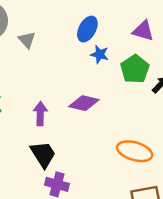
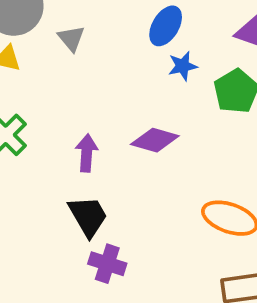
blue star: (100, 54) -> (183, 66), turned -30

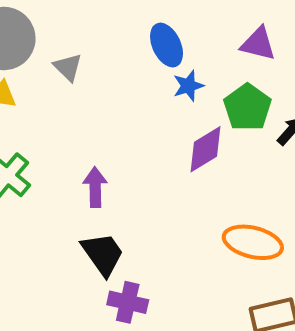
blue ellipse: (166, 26) -> (167, 45), turned -51
purple diamond: (155, 140) -> (205, 149), moved, turned -42

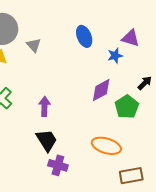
blue star: (188, 86) -> (115, 56), moved
green pentagon: (247, 107) -> (127, 107), moved
orange ellipse: (253, 242) -> (106, 146), moved

